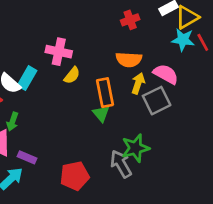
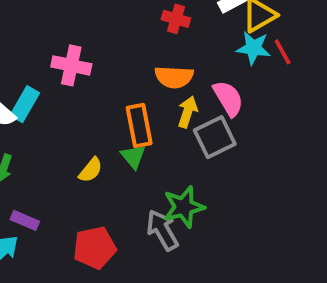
red cross: (130, 20) -> (176, 19), turned 36
pink semicircle: (166, 74) -> (228, 98), turned 30
yellow semicircle: (72, 75) -> (91, 170), moved

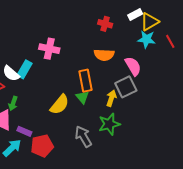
red line: (283, 52) -> (170, 41), moved
yellow arrow: (188, 112) -> (111, 98), moved
yellow semicircle: (91, 170) -> (60, 104), size x1.5
gray arrow: (162, 230) -> (83, 137), moved
red pentagon: (95, 248) -> (42, 146), moved

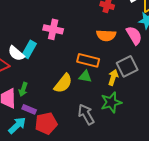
pink semicircle: (133, 66) -> (134, 35), moved
orange rectangle: (85, 81) -> (88, 60), turned -65
green triangle: (82, 97) -> (85, 76), turned -40
green arrow: (13, 103) -> (23, 89), moved

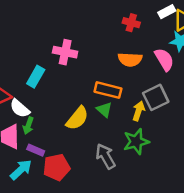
white semicircle: (16, 53) -> (20, 108), moved
green triangle: (85, 76) -> (104, 110), turned 32

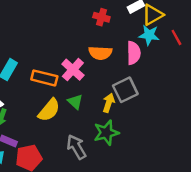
pink cross: (65, 52) -> (73, 70), moved, turned 30
pink semicircle: (164, 59) -> (134, 53), turned 30
orange rectangle: (108, 90) -> (44, 78), moved

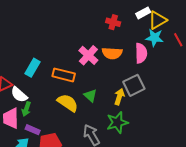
pink cross: (73, 70) -> (88, 55), moved
yellow semicircle: (49, 110) -> (68, 103), turned -95

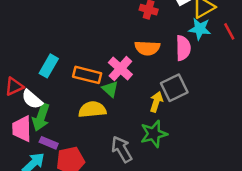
pink cross: (88, 55) -> (120, 69), moved
green triangle: (90, 96) -> (110, 89), moved
yellow semicircle: (68, 103) -> (92, 110), turned -40
green arrow: (26, 109) -> (41, 117), size x1.5

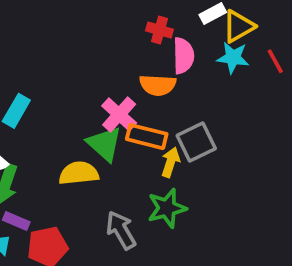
pink semicircle: (183, 48) -> (183, 56), moved
orange rectangle: (87, 75) -> (147, 137), moved
green triangle: (110, 89) -> (104, 144), size x1.5

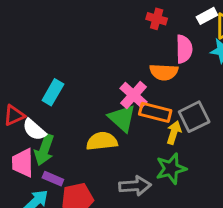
red cross: (160, 30) -> (157, 19), moved
gray arrow: (121, 230) -> (135, 186), turned 116

